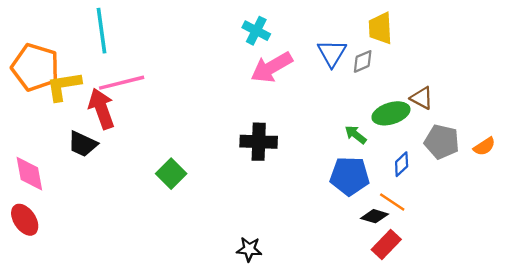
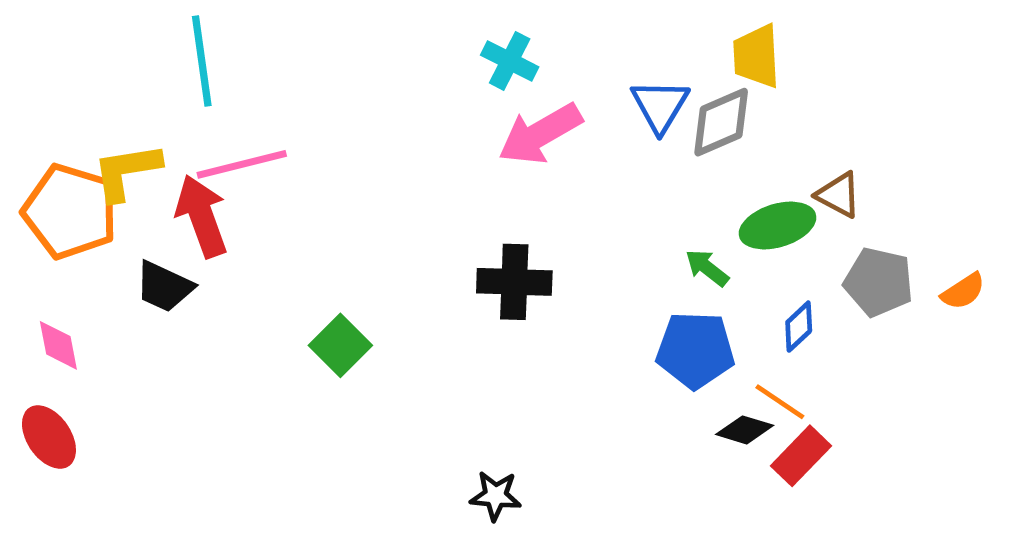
gray diamond: (363, 61) -> (721, 122), size x1.5
orange pentagon: (35, 67) -> (70, 211), moved
pink diamond: (29, 174) -> (58, 345), size x0.7
red rectangle: (386, 245) -> (801, 456), moved

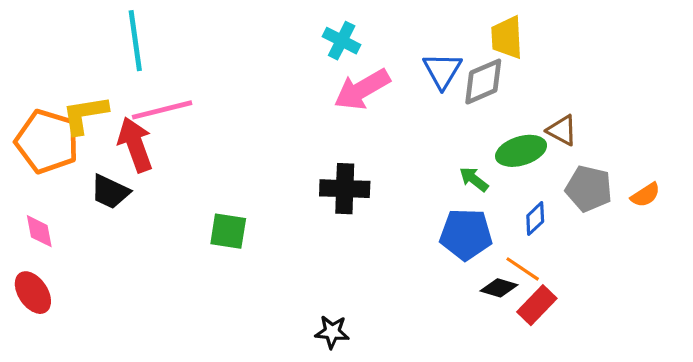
green square: (340, 345) -> (228, 231), turned -36

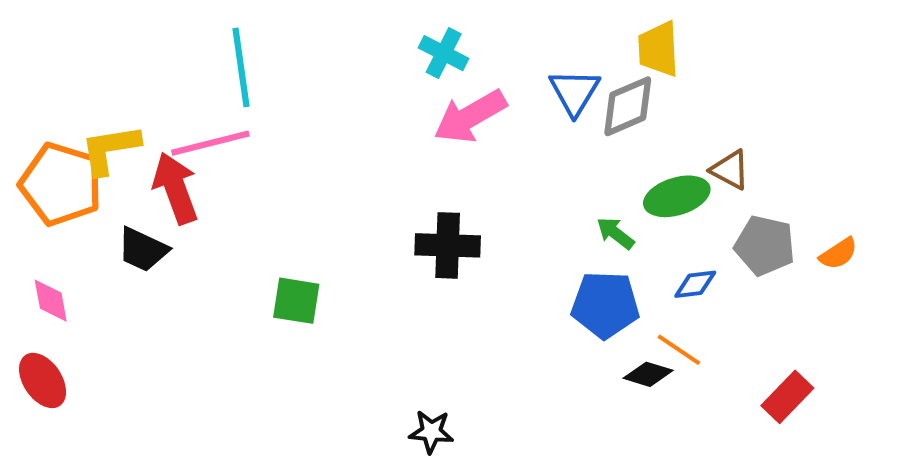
cyan line: (135, 41) -> (241, 67), moved
blue diamond: (535, 219) -> (695, 284), turned 36
red rectangle: (537, 305) -> (787, 397), moved

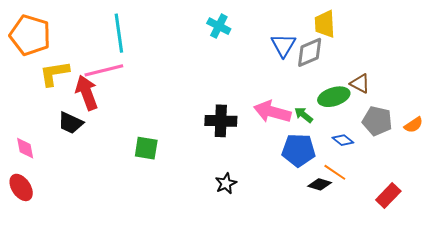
pink arrow: (470, 117) -> (272, 112), moved, turned 45
orange pentagon: (61, 184) -> (30, 35), moved
blue diamond: (695, 284) -> (343, 140), turned 45
black star: (431, 432) -> (226, 183), moved, turned -30

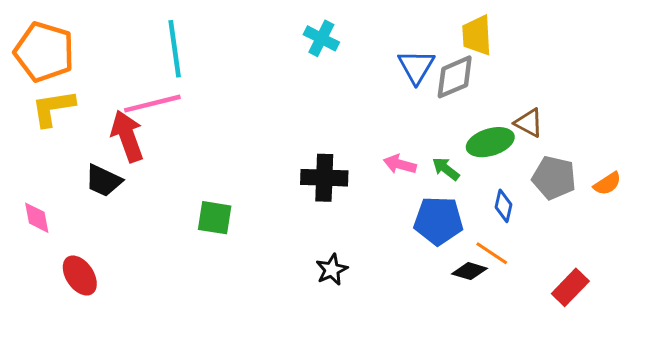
yellow L-shape: (54, 73) -> (53, 108), moved
pink arrow: (272, 112) -> (400, 164), size x0.6
blue diamond: (343, 140) -> (504, 206), turned 65
red ellipse: (21, 187) -> (80, 275), moved

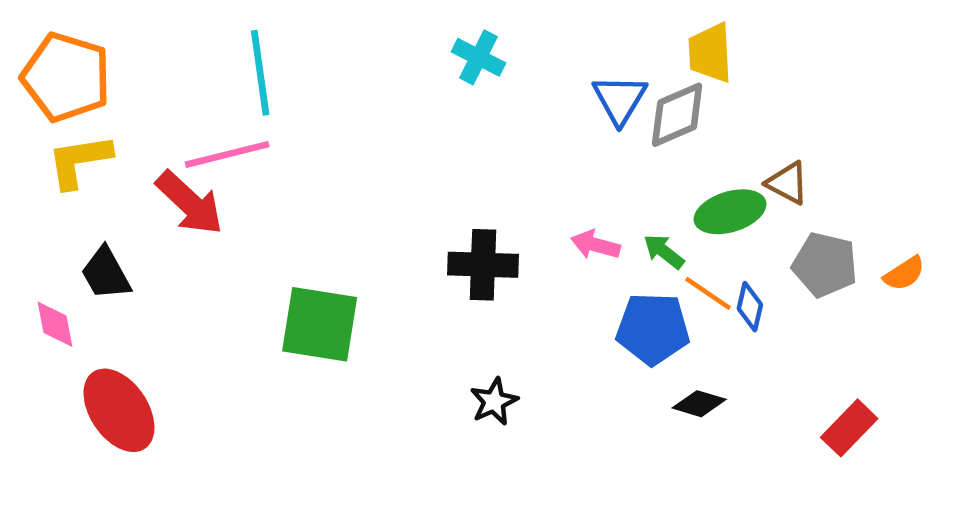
red arrow: (127, 136) -> (190, 203), turned 153
black trapezoid: (103, 181) -> (106, 274), moved, turned 36
green square: (215, 218) -> (320, 324), size x1.5
orange line: (492, 253) -> (708, 293), moved
red ellipse: (80, 275) -> (119, 410), size x1.4

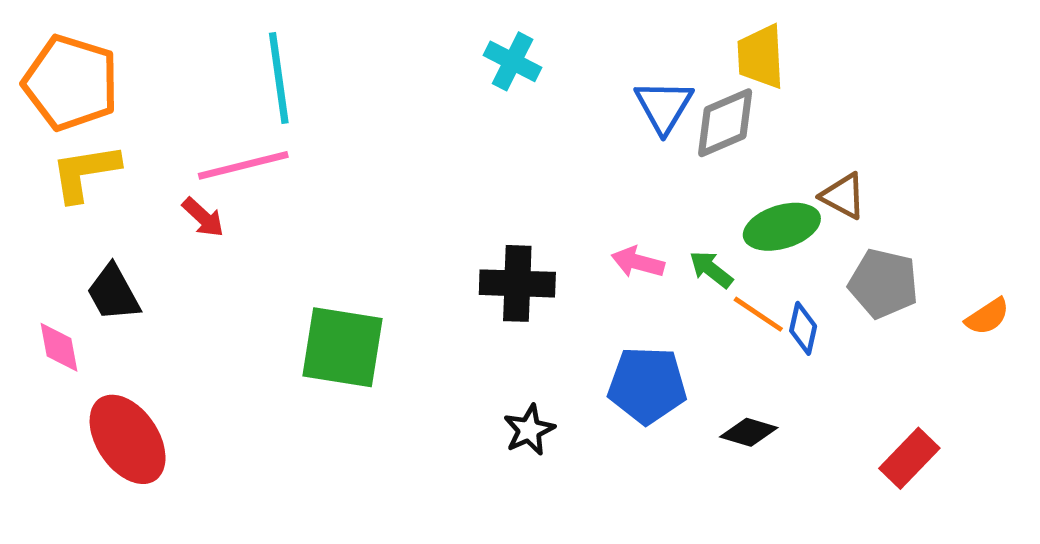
red arrow: (190, 203) -> (203, 217), size x0.6
orange semicircle: (904, 274) -> (987, 317), moved
blue pentagon: (653, 329) -> (647, 385), moved

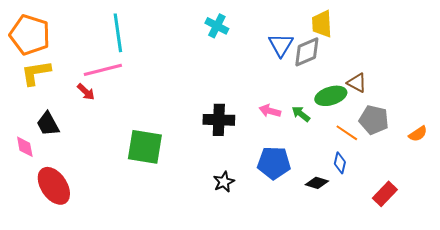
orange line: (758, 314) -> (347, 133), moved
blue diamond: (803, 328) -> (340, 163), moved

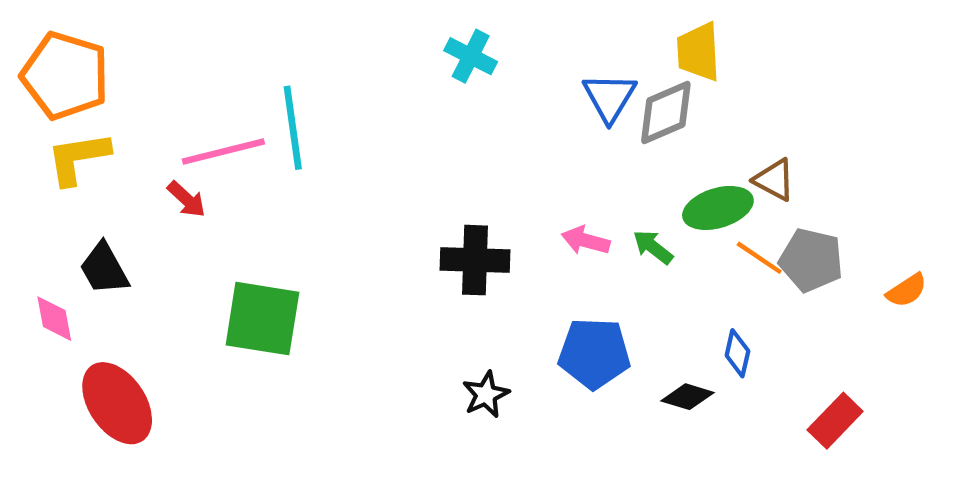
cyan line: (118, 33) -> (293, 128), moved
orange line: (347, 133) -> (759, 258), moved
green square: (145, 147) -> (262, 319), moved

